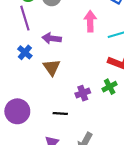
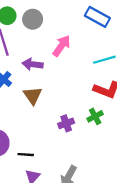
pink arrow: (90, 21) -> (62, 46), moved, turned 36
black line: (60, 113) -> (26, 155), moved

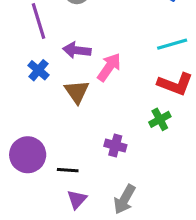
pink arrow: (62, 46) -> (109, 67), moved
purple cross: (66, 123) -> (115, 146), moved, turned 35

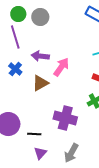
brown triangle: (77, 92) -> (40, 83), turned 36
purple cross: (115, 146) -> (65, 118), size x1.6

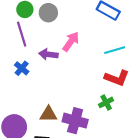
pink arrow: (61, 67) -> (71, 42), moved
brown triangle: (40, 83) -> (48, 114), moved, turned 30

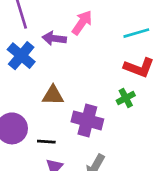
blue cross: (22, 68) -> (21, 56), size x1.5
brown triangle: (48, 114) -> (53, 95), moved

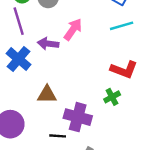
cyan line: (136, 33) -> (122, 26), moved
black line: (46, 142) -> (58, 136), moved

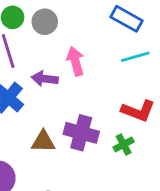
pink arrow: (73, 29) -> (75, 61), turned -50
purple cross: (78, 117) -> (81, 133), moved

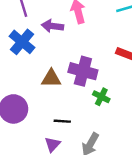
green cross: (124, 144) -> (101, 97), moved, turned -35

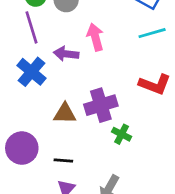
purple cross: (83, 71) -> (101, 105), turned -32
black line: (62, 121) -> (63, 161), moved

